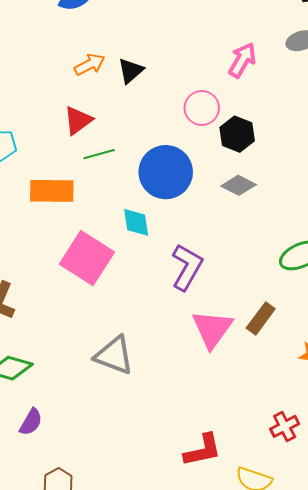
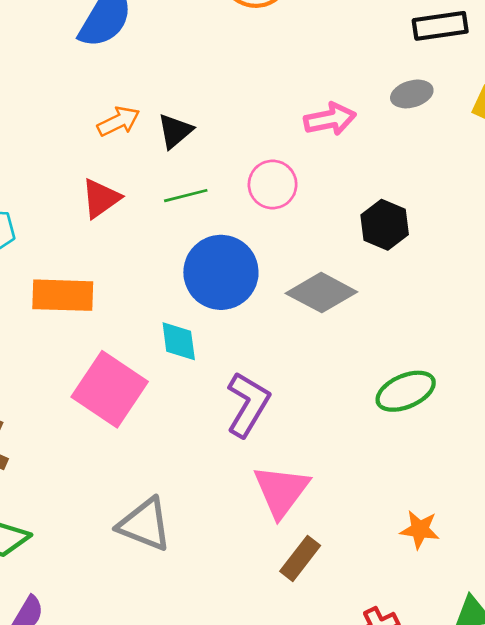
pink arrow: (242, 60) -> (330, 119), turned 48
black hexagon: (237, 134) -> (385, 225), moved
green line: (99, 154) -> (186, 196), moved
gray diamond: (239, 185) -> (321, 293), size x1.4
brown rectangle: (261, 318) -> (300, 558), moved

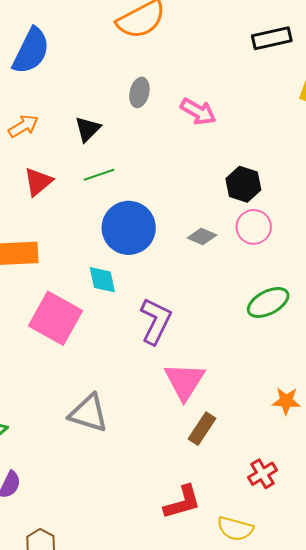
gray ellipse: (412, 94) -> (139, 92), moved, turned -56
pink arrow: (330, 119) -> (198, 112), turned 45
orange arrow: (119, 121) -> (23, 126), moved
pink circle: (273, 184) -> (254, 227), moved
gray diamond: (321, 293) -> (202, 237), size x0.6

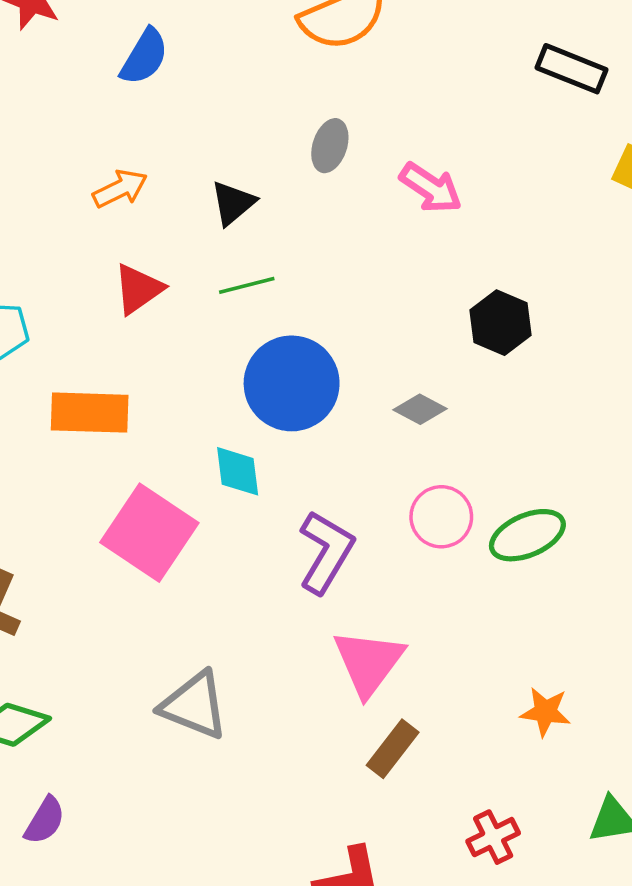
black rectangle: (272, 38) -> (572, 69), turned 30
blue semicircle: (31, 51) -> (144, 57), size x0.7
pink circle: (254, 227) -> (441, 517), moved

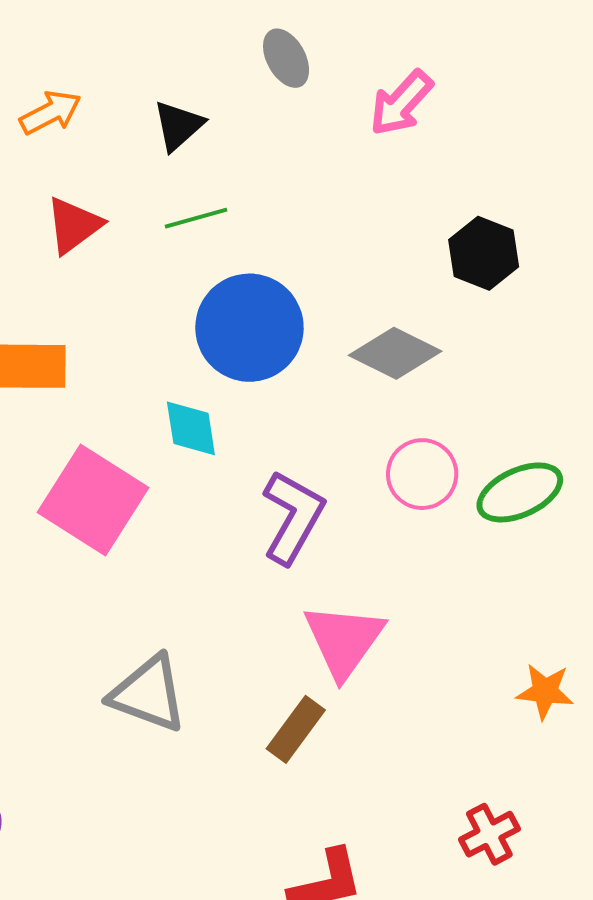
gray ellipse: (330, 146) -> (286, 58), turned -45
pink arrow: (431, 188) -> (401, 103), turned 100
gray diamond: (420, 409) -> (395, 353), size x1.5
brown rectangle: (393, 749) -> (296, 729), moved

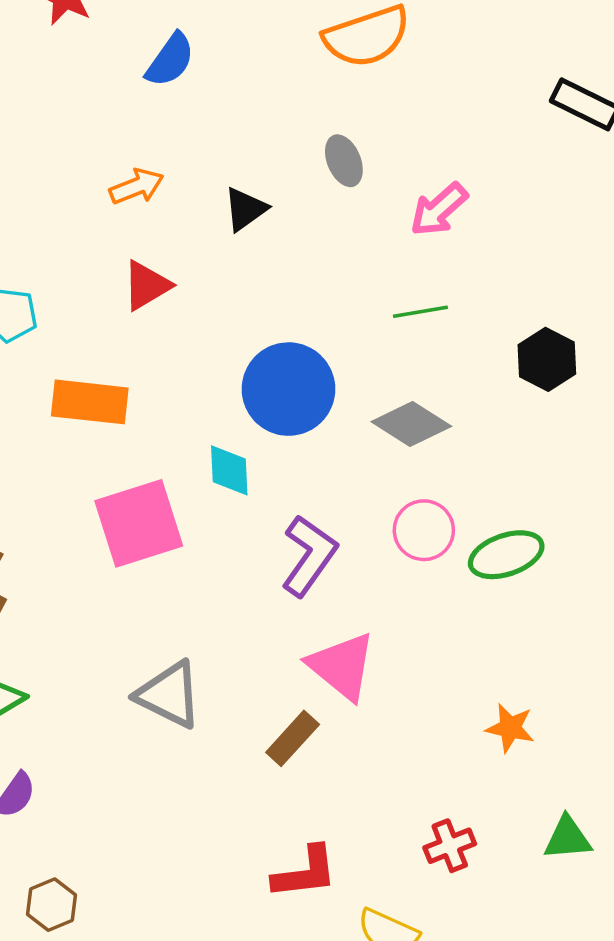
green line: (196, 218) -> (420, 312), moved
black hexagon: (484, 253) -> (547, 359), moved
pink square: (93, 500) -> (139, 523), turned 34
pink triangle: (344, 640) -> (342, 666), turned -32

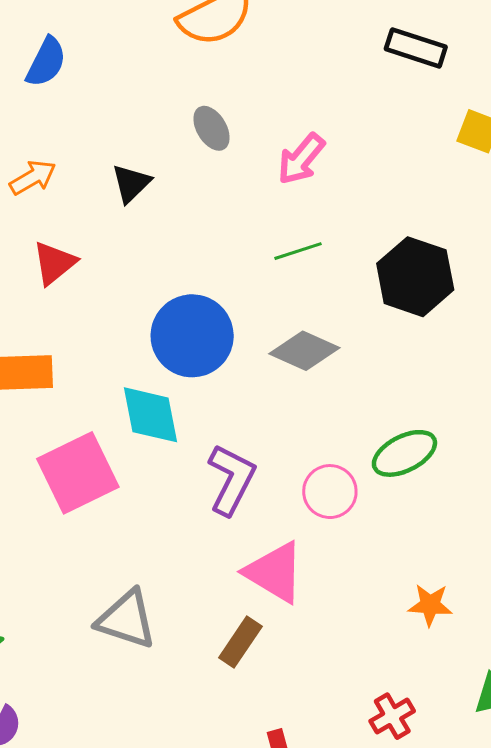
black hexagon: (547, 359) -> (415, 277), size x1.4
cyan diamond: (229, 470) -> (151, 415), size x1.4
pink circle: (424, 530) -> (330, 492), moved

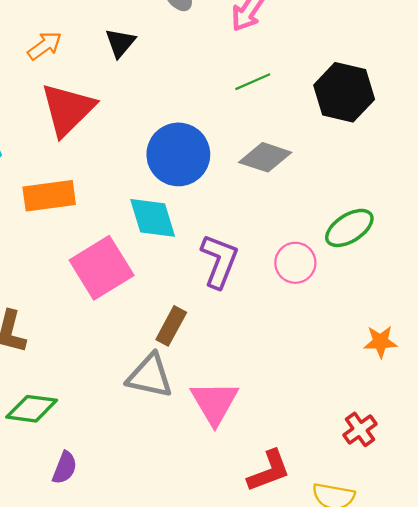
red triangle: (54, 263) -> (68, 109), size x1.6
pink triangle: (275, 572) -> (215, 403), moved, turned 34
brown rectangle: (240, 642) -> (171, 326), moved

